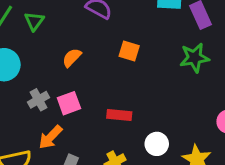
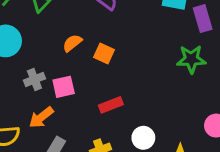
orange square: (129, 51) -> (104, 54), moved
red rectangle: (119, 115) -> (111, 105), turned -35

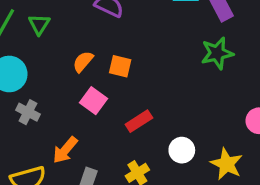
gray cross: (34, 79) -> (28, 112), moved, turned -30
pink square: (64, 87) -> (93, 101), moved, turned -30

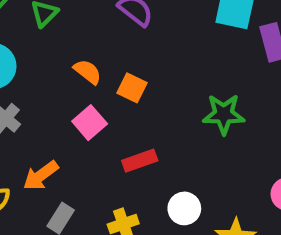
green star: (217, 53) -> (224, 114), moved
orange semicircle: (83, 62) -> (88, 72), turned 75

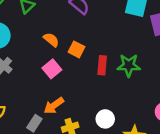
red rectangle: (140, 161) -> (102, 65), moved, turned -66
orange arrow: (41, 176) -> (54, 105), moved

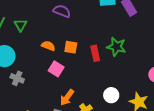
green star: (129, 65) -> (116, 47), turned 30

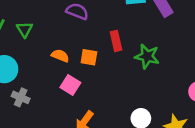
red rectangle: (95, 53) -> (116, 41), moved

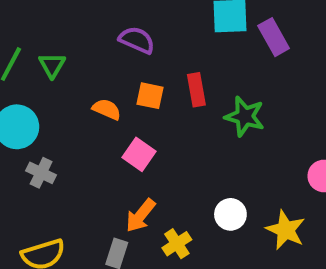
orange square: (89, 57) -> (150, 96), moved
pink square: (70, 85) -> (139, 154), moved

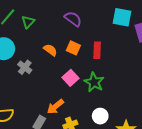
green star: (245, 116) -> (94, 82), moved
pink square: (139, 154) -> (71, 78), moved
gray cross: (41, 173) -> (25, 67), moved

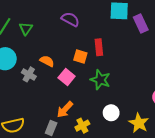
orange square: (73, 48) -> (80, 57), moved
orange semicircle: (50, 50) -> (47, 61), moved
pink square: (71, 78) -> (67, 77), moved

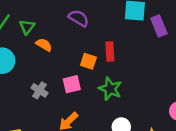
orange semicircle: (47, 61) -> (44, 45), moved
gray cross: (29, 74) -> (39, 90), moved
pink square: (67, 77) -> (72, 84), turned 35

